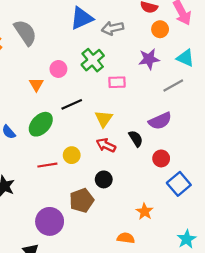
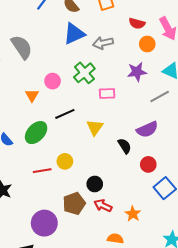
red arrow: (106, 145) -> (103, 206), moved

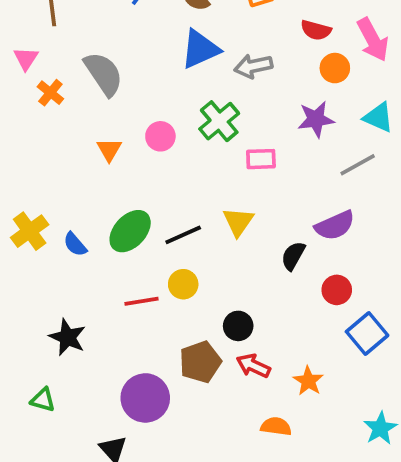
orange triangle: (32, 95) -> (109, 150), moved
black line: (65, 114) -> (183, 235), moved
black semicircle: (125, 146) -> (293, 256), turned -119

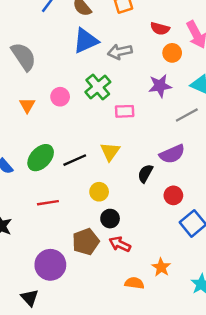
yellow circle: (183, 284) -> (99, 192), moved
orange star: (308, 381) -> (161, 267), moved

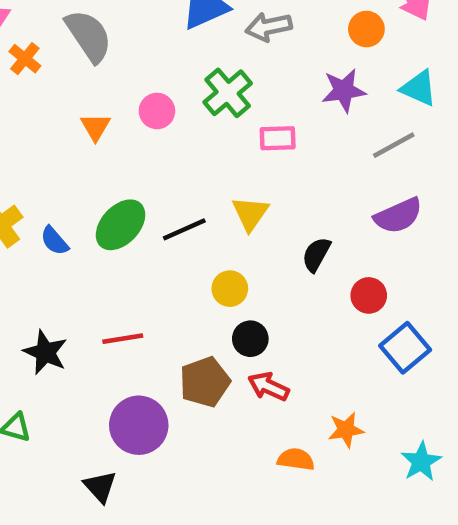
purple semicircle: (172, 154) -> (398, 216), moved
red line: (48, 203) -> (123, 339), moved
orange star: (161, 267) -> (346, 430), turned 30

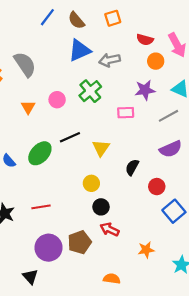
pink rectangle: (278, 138) -> (126, 113), moved
black line: (184, 229) -> (70, 137), moved
brown pentagon: (205, 382) -> (80, 242), moved
orange semicircle: (296, 459) -> (112, 279), moved

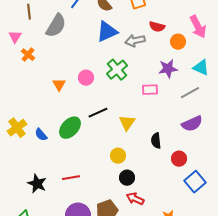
red semicircle: (145, 40) -> (157, 27), moved
gray semicircle: (25, 64) -> (56, 26), moved, turned 65
black semicircle: (132, 167) -> (156, 141), turned -35

